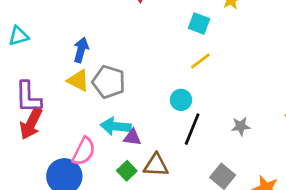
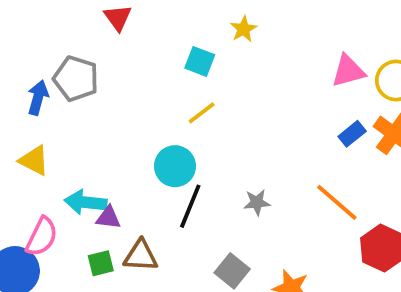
yellow triangle: (78, 80) -> (34, 160), moved
gray pentagon: (109, 82) -> (76, 79), moved
cyan circle: (181, 100) -> (175, 166), size x1.4
green square: (127, 171) -> (101, 263), turned 30

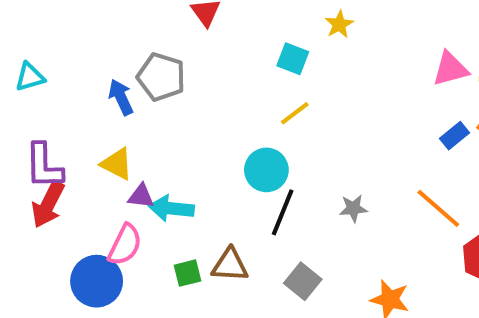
blue arrow: (38, 98) -> (121, 97), turned -40
purple triangle: (108, 218) -> (141, 196), moved
gray square: (232, 271) -> (303, 281), moved

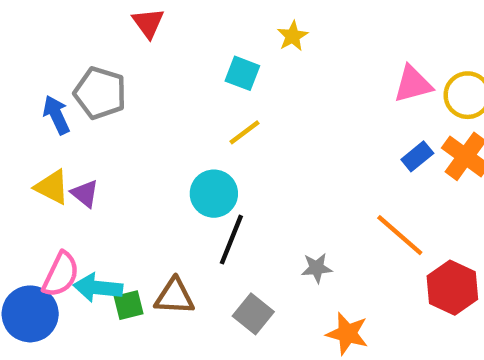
purple triangle: (141, 196) -> (85, 194), moved, turned 32
cyan arrow: (171, 208) -> (98, 288), moved
gray star: (353, 208) -> (317, 268), moved

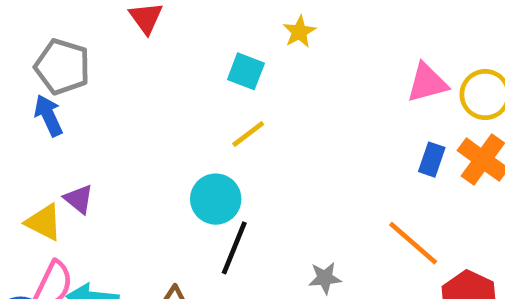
gray pentagon: (100, 93) -> (62, 67), moved
blue rectangle: (417, 156) -> (432, 160), turned -32
yellow triangle: (52, 187) -> (44, 222), moved

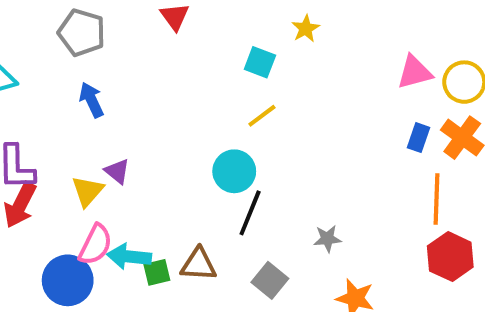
gray pentagon: (62, 67) -> (82, 33), moved
yellow triangle: (44, 222) -> (88, 191), turned 44
orange line: (413, 243) -> (436, 199), moved, turned 51

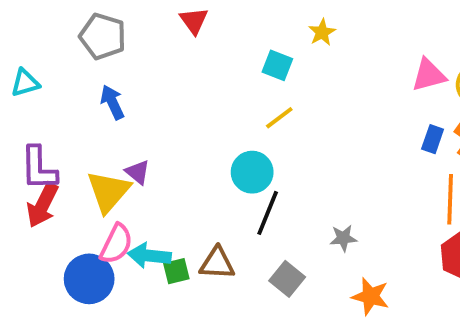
yellow triangle: (88, 191) -> (109, 192), size x1.4

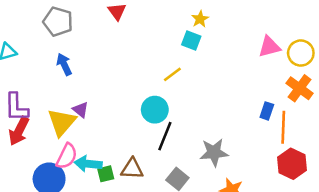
cyan square: (277, 65) -> (191, 40), moved
blue rectangle: (433, 139) -> (267, 111), moved
gray star: (343, 238) -> (214, 152), size x1.6

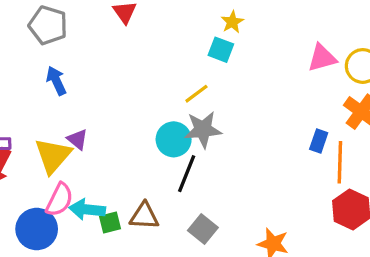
gray star: (214, 152) -> (203, 130), moved

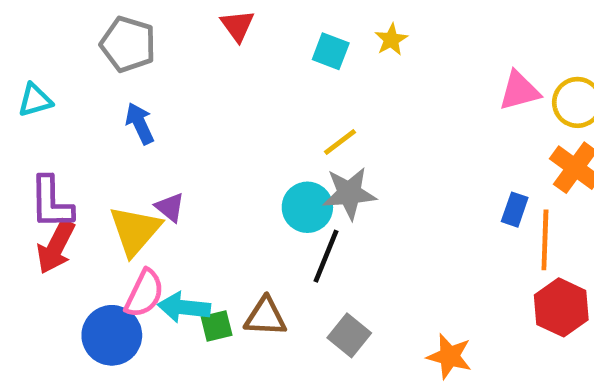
cyan square: (221, 50) -> (331, 51), moved

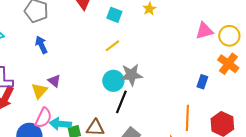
cyan square: (331, 51) -> (114, 15), moved
yellow line: (340, 142) -> (112, 46), moved
yellow triangle: (135, 231) -> (39, 91), size x0.7
orange line: (545, 240) -> (187, 118), moved

